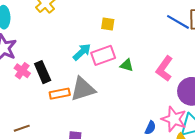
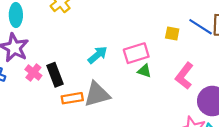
yellow square: (108, 24) -> (172, 33), moved
pink rectangle: (103, 55) -> (136, 53), moved

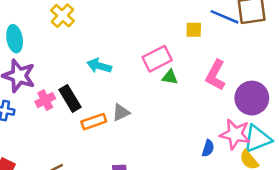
cyan arrow: (98, 55) -> (99, 66), moved, turned -114
pink cross: (33, 73) -> (45, 100), turned 35
gray triangle: (97, 94) -> (121, 112), size x0.6

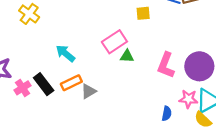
cyan arrow: (99, 66) -> (65, 53), turned 30
pink L-shape: (216, 75) -> (166, 65), moved
orange rectangle: (94, 122) -> (71, 83), moved
pink star: (235, 134) -> (188, 99), size x0.7

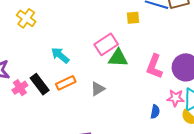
green triangle: (127, 56) -> (118, 58), size x1.5
gray triangle: (89, 91) -> (98, 89), moved

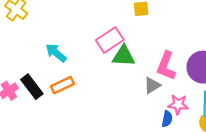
gray triangle: (98, 89) -> (152, 85), moved
pink star: (176, 98) -> (178, 104), moved

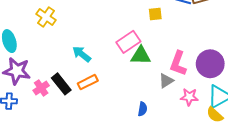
blue semicircle: (167, 119) -> (143, 109), moved

